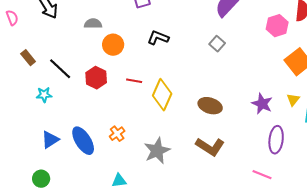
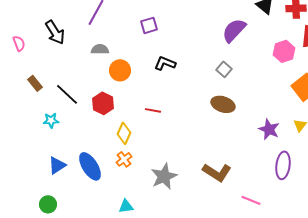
red line: (134, 81) -> (153, 110), moved
yellow diamond: (162, 95) -> (124, 133), moved, size x0.7
brown ellipse: (210, 106) -> (223, 104), moved
pink line: (262, 175) -> (251, 200), moved

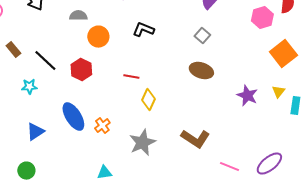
yellow diamond: (124, 133) -> (148, 100), moved
purple ellipse: (283, 165) -> (269, 164), moved, turned 44
blue ellipse: (90, 166) -> (73, 117), moved

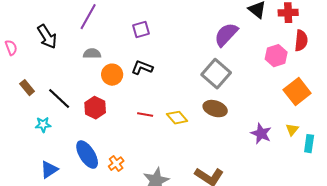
black L-shape: (143, 30) -> (142, 68), moved
gray square: (202, 36) -> (216, 74), size x1.8
yellow diamond: (148, 100) -> (177, 118), moved, turned -65

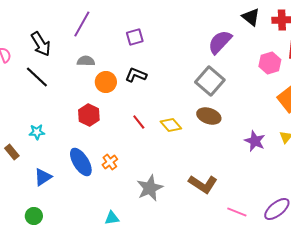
brown rectangle: (27, 88) -> (12, 152), moved
black line: (59, 99) -> (37, 77), moved
red line: (145, 115) -> (139, 122), turned 42
orange cross: (116, 164) -> (110, 162), moved

